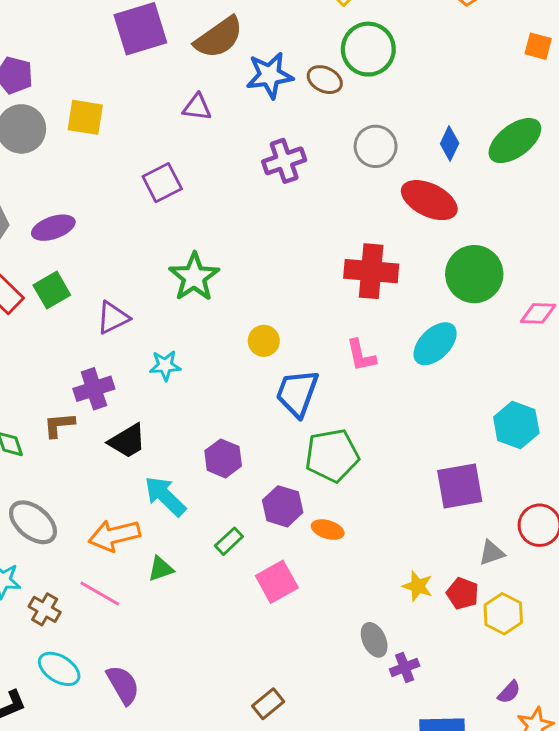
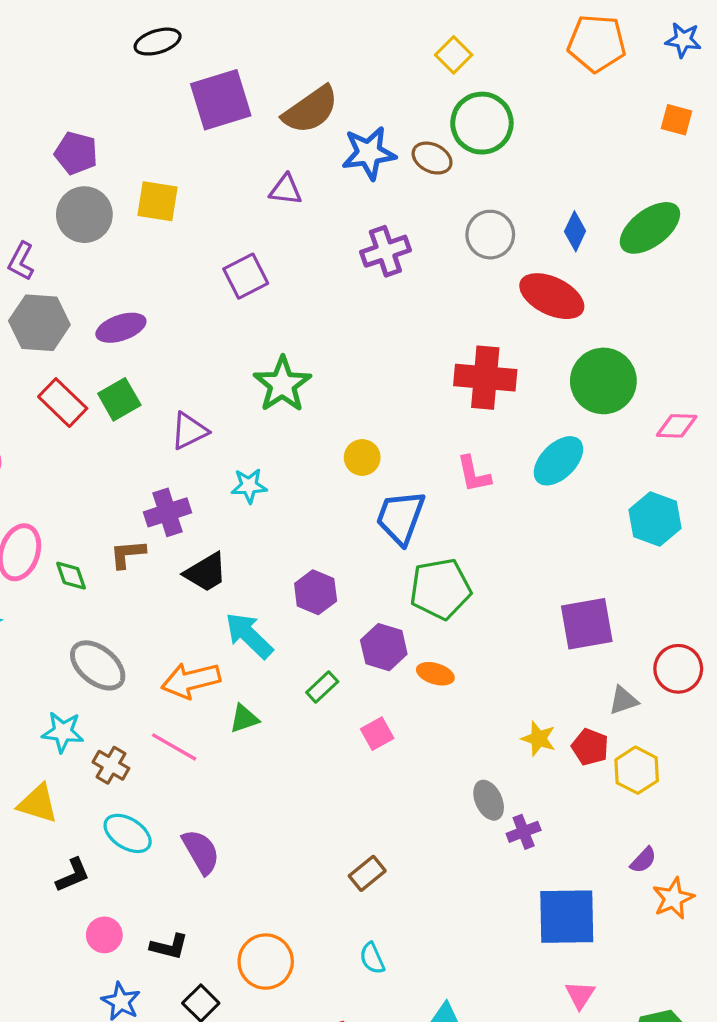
cyan hexagon: (516, 425) -> (655, 519), moved
pink square: (277, 582) -> (377, 734), size x0.7

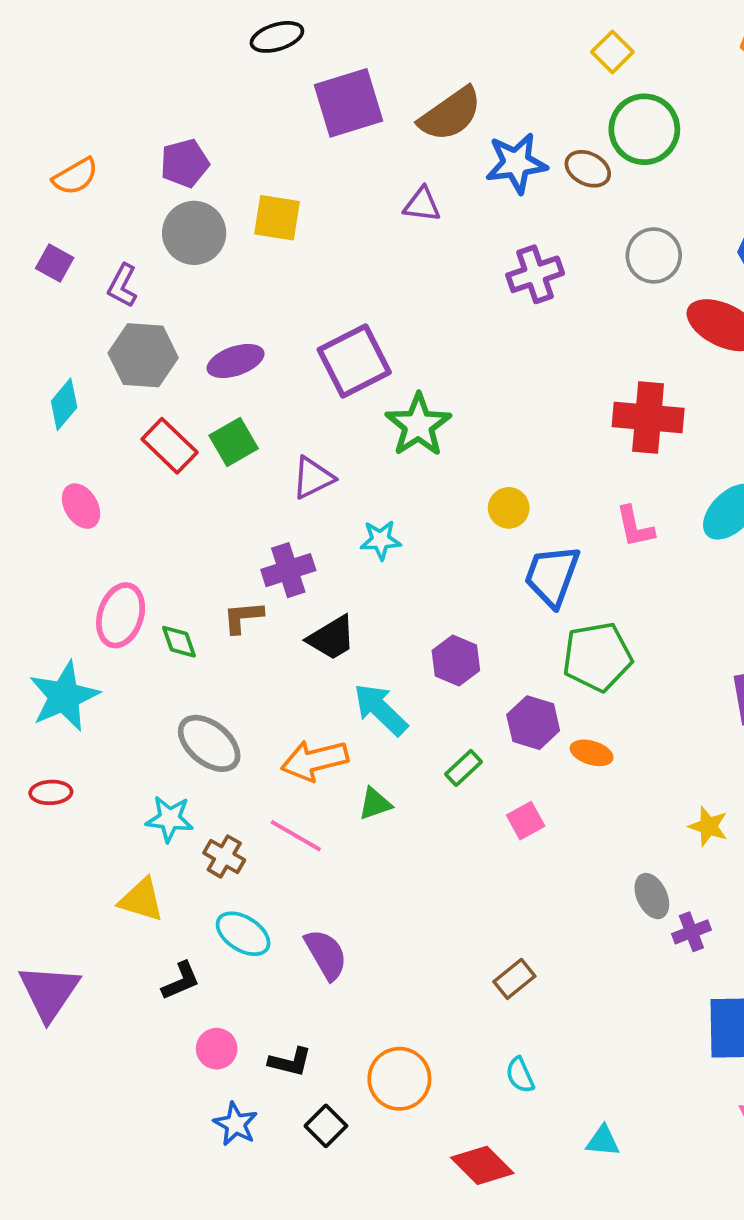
purple pentagon: (76, 153) -> (185, 163), turned -30
purple square: (246, 276) -> (354, 361), moved, size x1.4

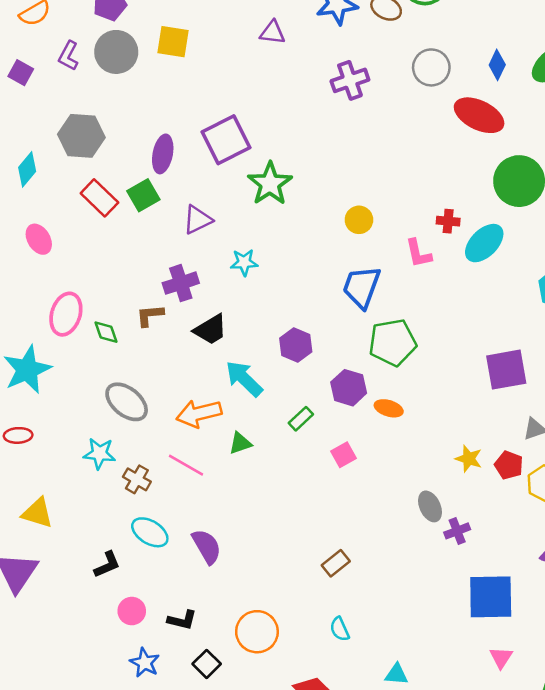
purple L-shape: (122, 286) -> (68, 56), moved
purple ellipse: (236, 361) -> (163, 154), moved, turned -60
red cross: (648, 417) -> (448, 221), moved, size x0.5
yellow circle: (509, 508) -> (359, 220), moved
yellow triangle: (141, 900) -> (37, 513), moved

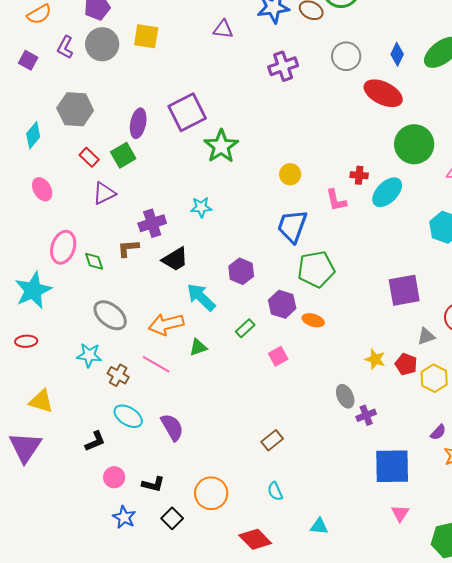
red rectangle: (99, 198) -> (89, 157), size x0.7
purple triangle: (198, 220) -> (104, 193), moved

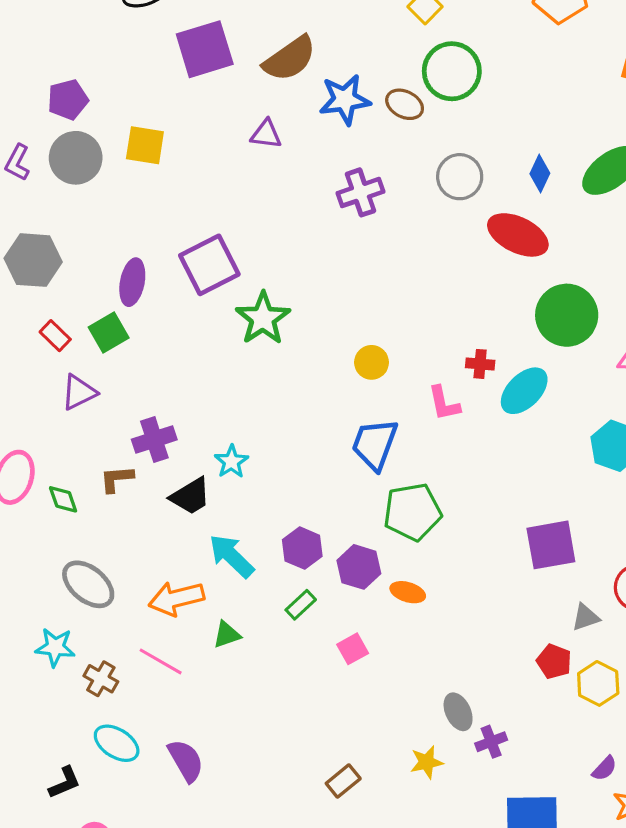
cyan star: (201, 207) -> (231, 462), moved, turned -30
purple hexagon: (241, 271) -> (302, 548), moved
yellow star: (375, 359) -> (427, 762), moved, turned -30

